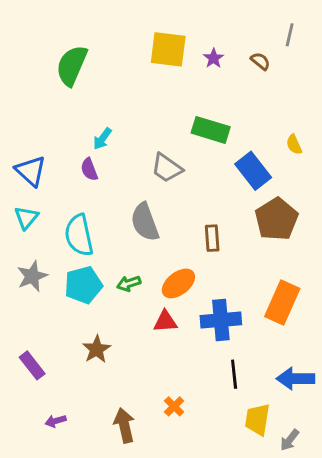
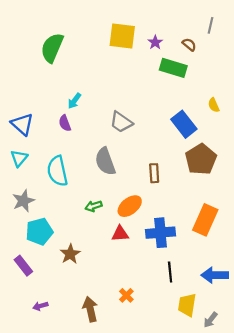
green rectangle: (211, 130) -> (173, 68), moved
cyan pentagon: (83, 285) -> (39, 232), moved

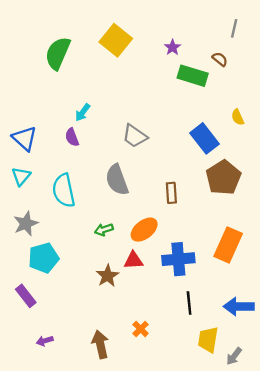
yellow square: (122, 36) -> (116, 40), moved, turned 32
brown semicircle: (189, 45) -> (220, 59), moved
brown star: (70, 254) -> (107, 276), moved

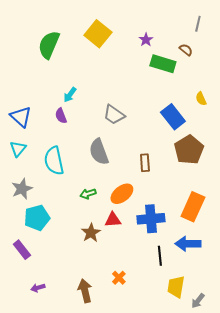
blue arrow: (239, 306) -> (188, 244), moved

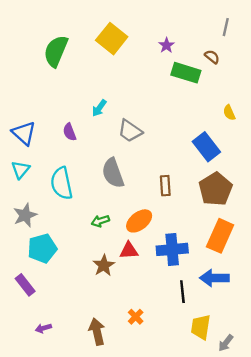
cyan arrow: (70, 95) -> (99, 108), moved
blue rectangle: (173, 117) -> (206, 147), moved
brown pentagon: (189, 150) -> (216, 189), moved

